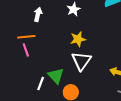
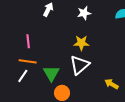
orange line: (26, 37) -> (28, 61), moved
white line: (41, 84) -> (23, 76), moved

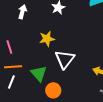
yellow star: (81, 43) -> (47, 39), moved

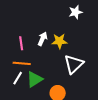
white arrow: (22, 12) -> (43, 39), moved
green triangle: (39, 74) -> (35, 79), moved, turned 30

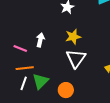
yellow star: (59, 41) -> (73, 37), moved
pink line: (21, 43) -> (20, 48), turned -48

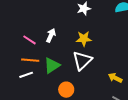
green triangle: (40, 81) -> (52, 66), moved
white line: (24, 83) -> (26, 75), turned 40

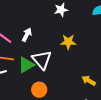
yellow star: (84, 39) -> (68, 42), moved
white triangle: (82, 61) -> (42, 60), moved, turned -30

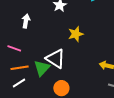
white arrow: (27, 35) -> (26, 21), moved

